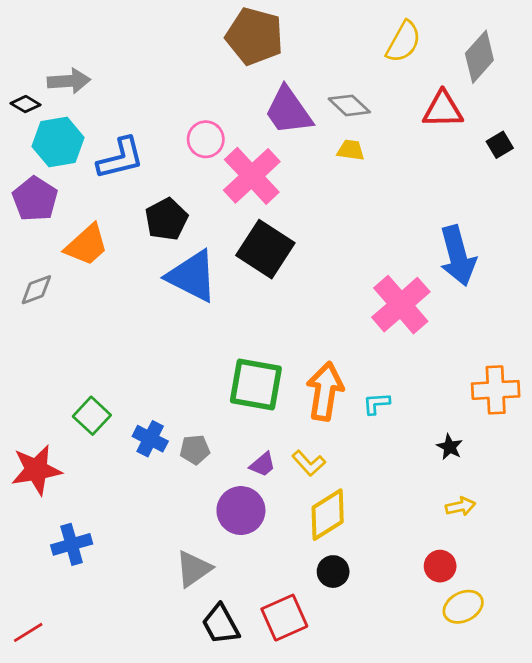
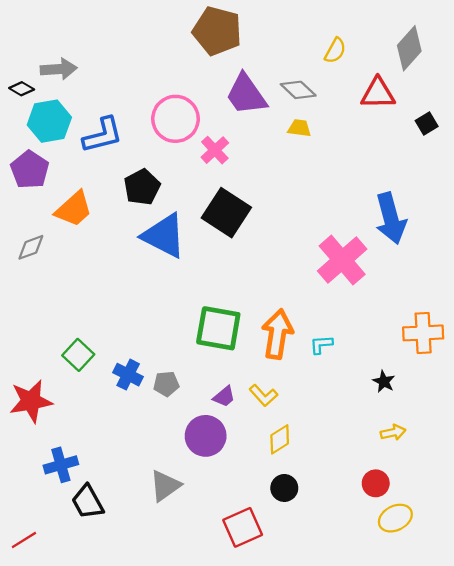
yellow semicircle: (404, 42) -> (335, 51), moved, size x0.7
pink circle: (206, 139) -> (176, 119), size x1.5
pink cross: (252, 176) -> (215, 150), size x0.6
yellow diamond: (328, 515) -> (280, 439), size x0.7
black trapezoid: (221, 624) -> (88, 502), moved

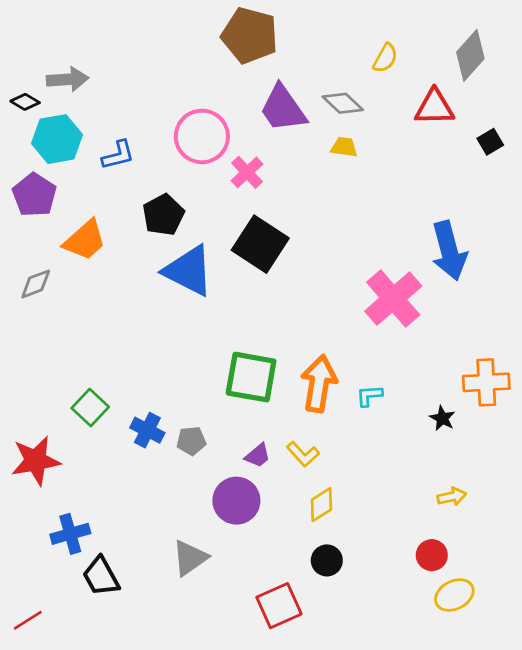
blue L-shape: (103, 135) -> (118, 155), size x0.7
black star: (384, 382) -> (442, 418), moved

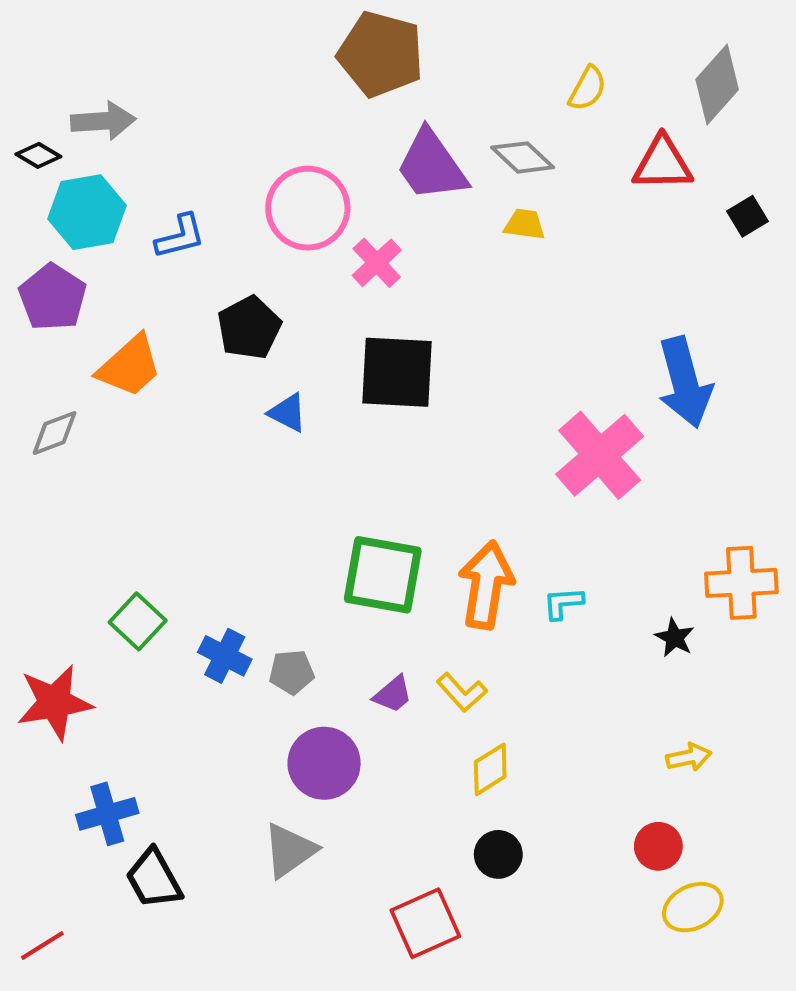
black square: (260, 244) -> (397, 372), turned -30
blue triangle: (189, 271) -> (288, 413), size x0.5
purple circle: (236, 501) -> (324, 763), moved

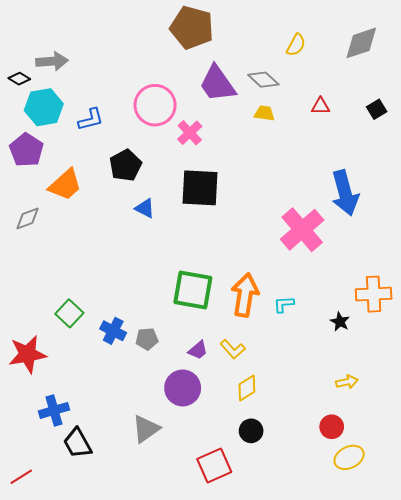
gray diamond: (717, 84) -> (361, 43), turned 30
red triangle: (662, 164) -> (320, 106), moved, size x0.6
purple circle: (324, 763) -> (183, 388), moved

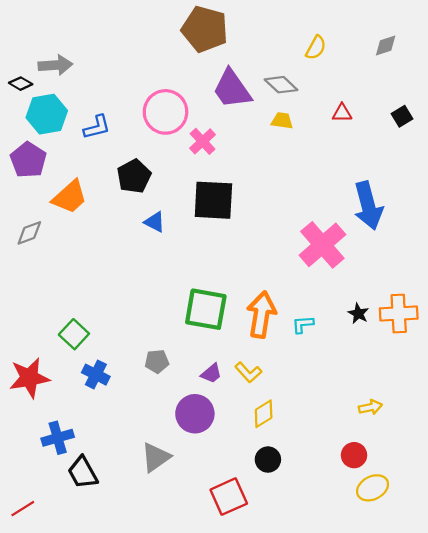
gray diamond: (361, 43) -> (386, 45), size x0.6
black star: (340, 322) -> (358, 314), moved
blue cross: (113, 331) -> (96, 375), moved

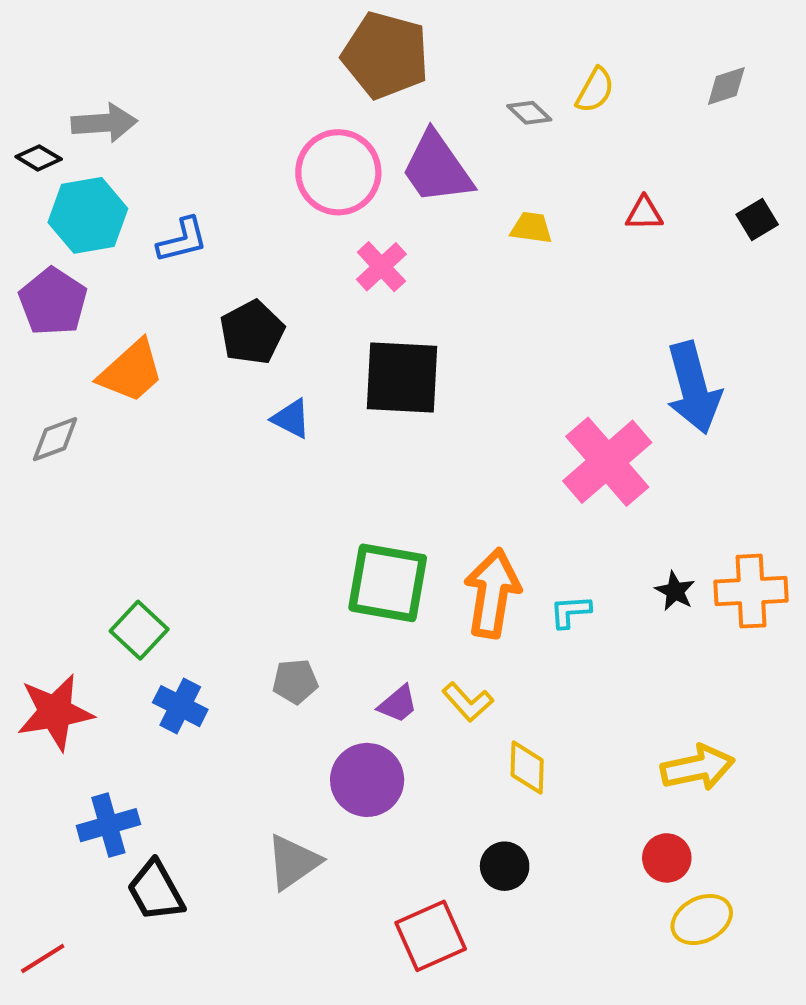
gray diamond: (281, 85) -> (529, 113), moved, size x0.7
pink circle: (166, 112) -> (338, 172), moved
yellow arrow: (370, 407) -> (698, 768), size x1.6
yellow diamond: (264, 414) -> (527, 768), moved, turned -56

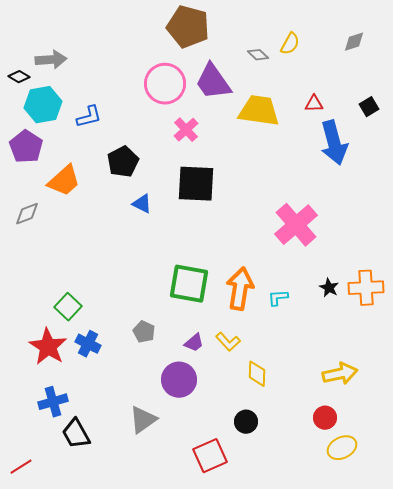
yellow trapezoid: (531, 228) -> (259, 111), size x2.0
blue arrow: (693, 388) -> (334, 143), moved
gray pentagon: (295, 681) -> (144, 332), turned 30
red star: (55, 712) -> (48, 347), moved, turned -30

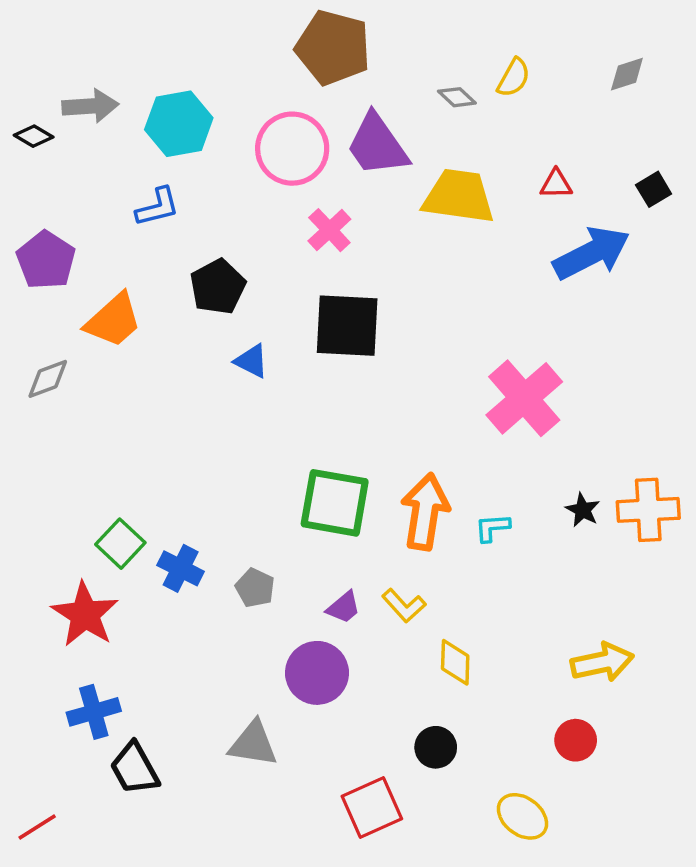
cyan hexagon: (43, 105) -> (179, 124), moved
blue arrow: (334, 143) -> (592, 253), turned -102
blue cross: (88, 344) -> (181, 568), moved
gray triangle: (143, 420) -> (253, 744), turned 44
yellow ellipse: (342, 448) -> (522, 816), moved, turned 64

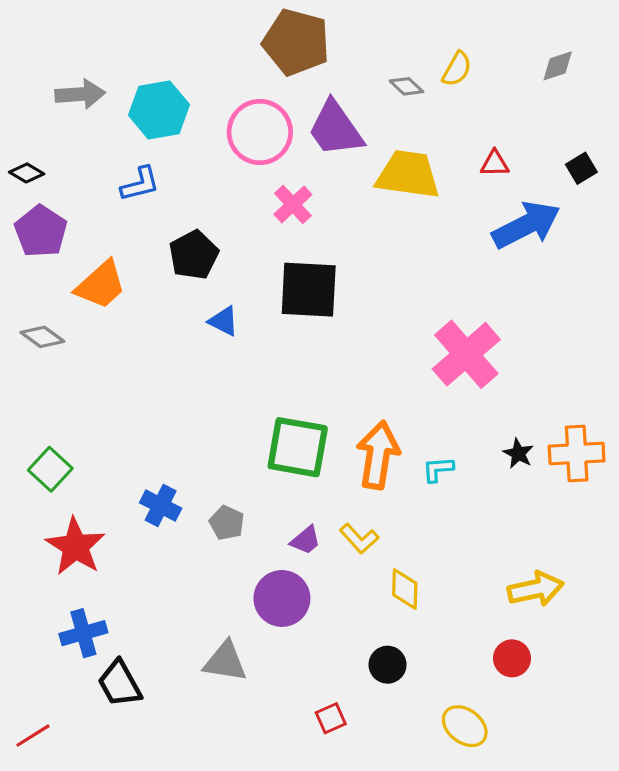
black diamond: (34, 136) -> (27, 173), moved
gray diamond: (48, 379) -> (42, 337), turned 57
green square: (120, 544) -> (50, 469), moved
red square: (372, 808) -> (331, 718), size x0.6

